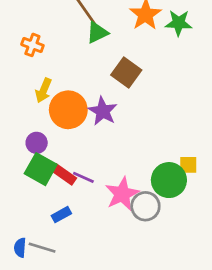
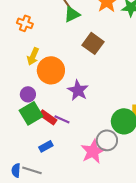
purple star: (103, 111) -> (78, 90), moved
green square: (41, 169) -> (31, 113), turned 30
pink star: (122, 194) -> (93, 151), moved

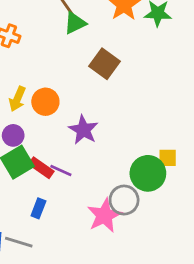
yellow arrow: (33, 56) -> (17, 99), moved
orange circle: (51, 70) -> (45, 102), size x0.7
blue rectangle: (46, 146) -> (38, 208), turned -40

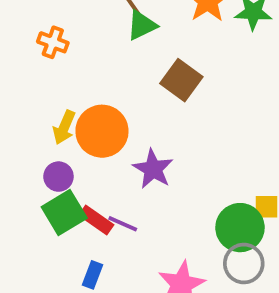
orange circle: (45, 102) -> (102, 131), size x1.4
gray circle: (124, 200) -> (244, 264), moved

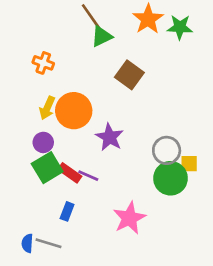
orange cross: (53, 42) -> (43, 63), moved
gray circle: (244, 264) -> (167, 150), moved

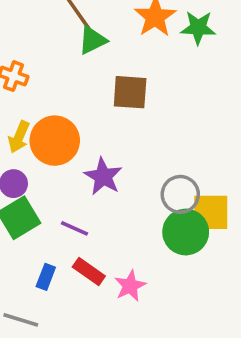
brown square: (129, 75) -> (130, 92), turned -32
yellow square: (189, 164) -> (211, 212), size x1.6
red rectangle: (70, 173) -> (89, 271), moved
pink star: (129, 218) -> (130, 286), size x0.7

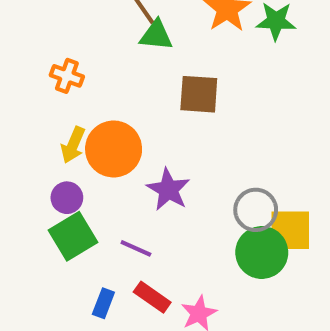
green triangle: (92, 40) -> (156, 35), turned 32

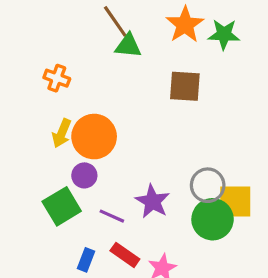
brown square: (199, 94) -> (185, 86), moved
purple star: (168, 190) -> (152, 201), moved
purple circle: (67, 198) -> (84, 175), moved

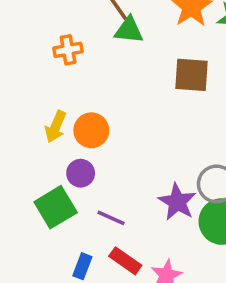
orange cross: (57, 78) -> (68, 50), moved, turned -30
orange circle: (94, 137) -> (91, 130), size x0.7
purple star: (152, 201) -> (177, 202), moved

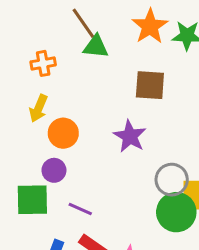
yellow arrow: (56, 127) -> (38, 108), moved
purple star: (177, 202) -> (130, 136), moved
green square: (56, 207) -> (32, 200), turned 30

